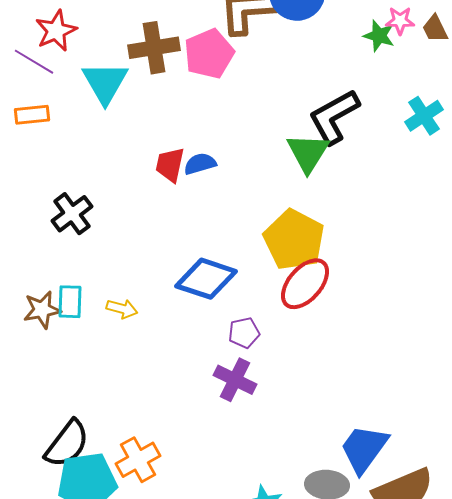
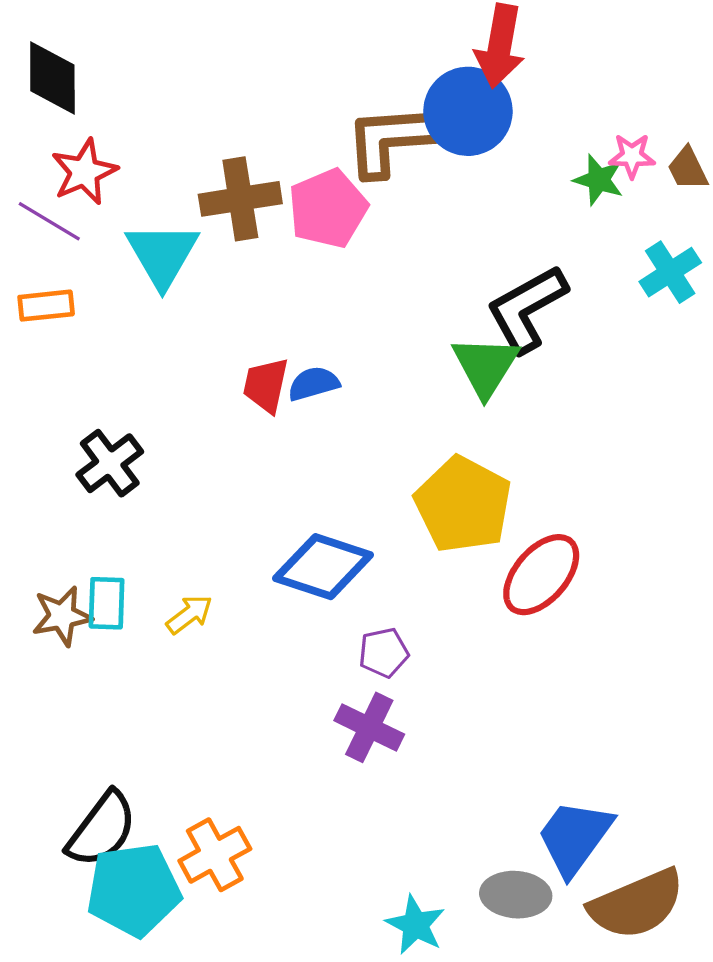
cyan cross: (424, 116) -> (670, 272), moved
red ellipse: (305, 284) -> (541, 575), moved
yellow arrow: (122, 309) -> (189, 614), turned -52

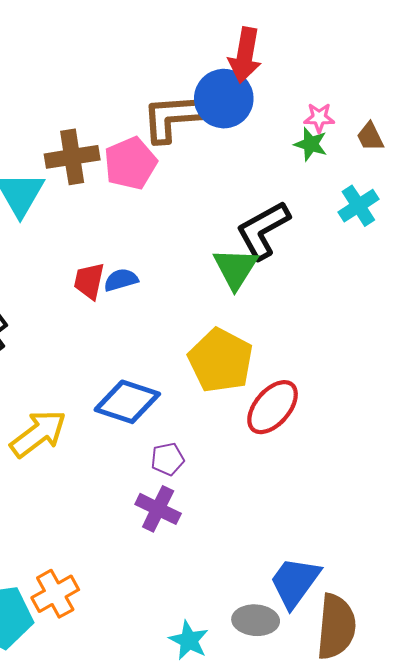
pink star: (632, 156) -> (319, 118), moved
yellow arrow: (189, 614) -> (38, 434), size x1.8
brown semicircle: (637, 904) -> (336, 627), turned -62

